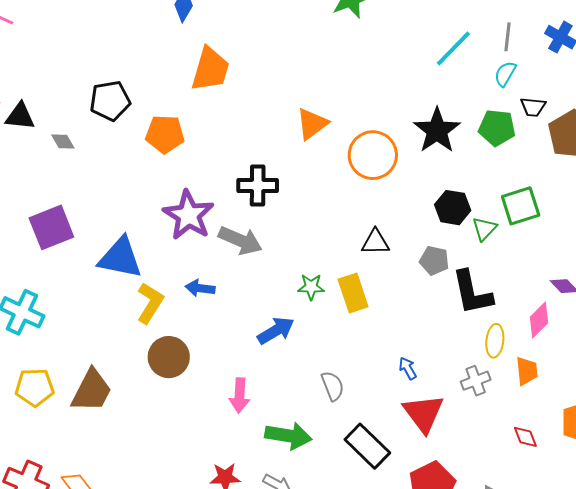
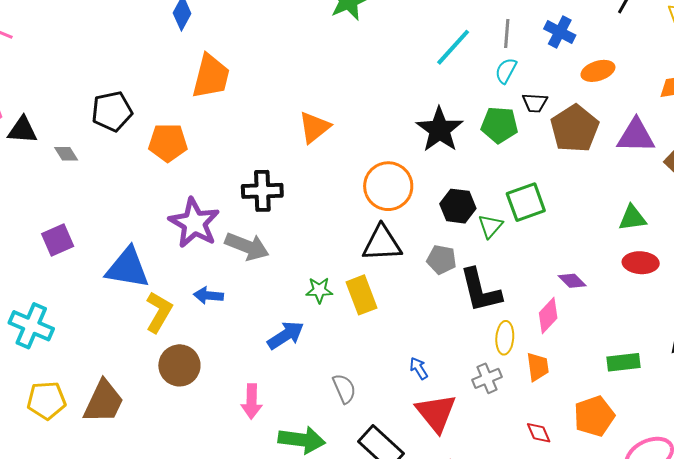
orange circle: (373, 155) -> (388, 186), moved
purple square: (51, 227) -> (58, 240), size x0.7
black triangle: (375, 242) -> (382, 243), size x1.4

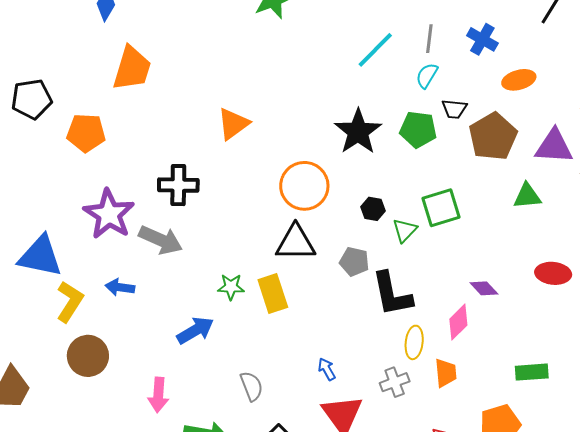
black hexagon: (458, 206) -> (373, 209), size x0.7
green triangle: (632, 218) -> (527, 196), moved

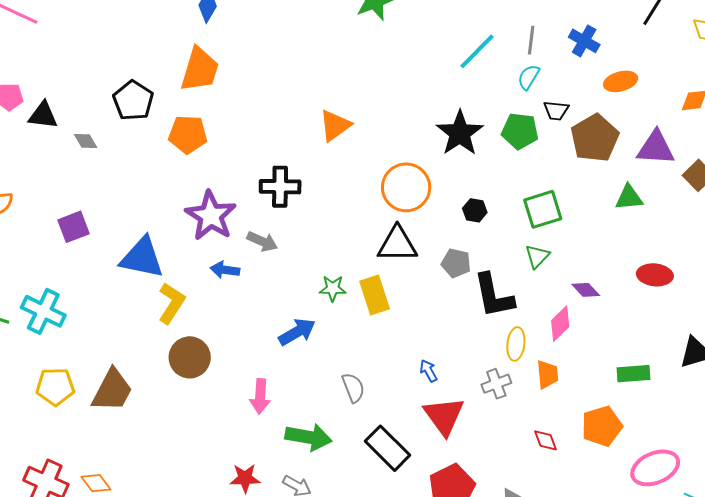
orange trapezoid: (132, 68) -> (200, 70), moved
black pentagon: (32, 99) -> (133, 101), turned -30
green triangle: (405, 230) -> (537, 256), moved
gray arrow: (161, 240) -> (262, 241), size x0.7
blue arrow: (120, 287) -> (225, 270), moved

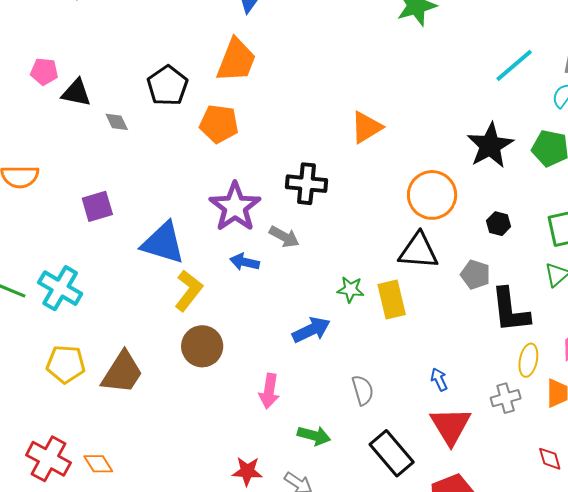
green arrow: (309, 437) -> (314, 436), size x0.7

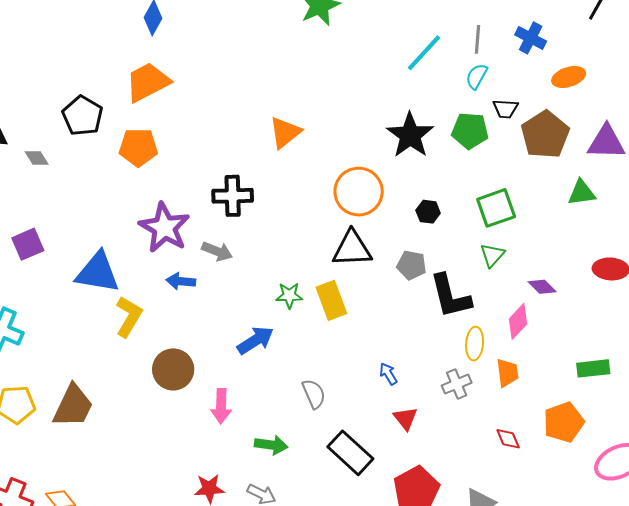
orange trapezoid: (236, 60) -> (148, 82), turned -132
brown circle: (202, 346) -> (173, 369), moved
red triangle: (451, 426) -> (406, 418), size x0.6

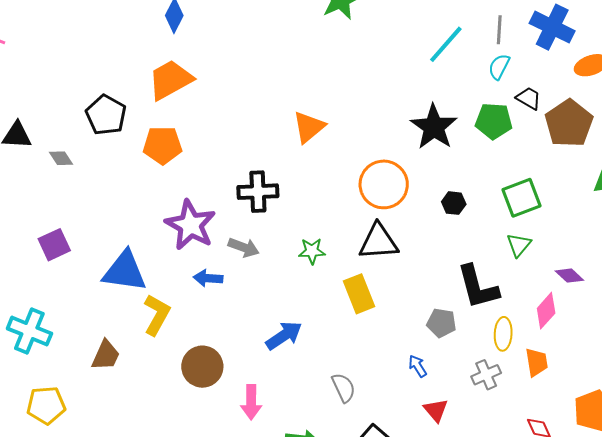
blue cross: (531, 38) -> (552, 27), size x1.4
black trapezoid: (505, 109) -> (529, 98), turned -152
gray pentagon: (411, 265) -> (442, 323), moved
green star: (289, 295) -> (312, 251), moved
brown trapezoid: (73, 406) -> (106, 355), moved, size x0.7

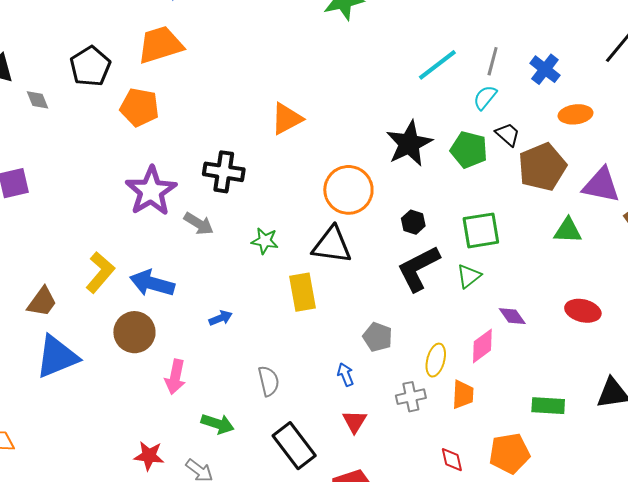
blue cross: (552, 27) -> (545, 69), size x0.7
blue triangle: (125, 271) -> (57, 357), moved, turned -42
blue arrow: (208, 278) -> (152, 283), moved, size x1.5
black L-shape: (478, 287) -> (418, 268), moved, turned 66
blue arrow: (284, 336) -> (221, 318), size x0.6

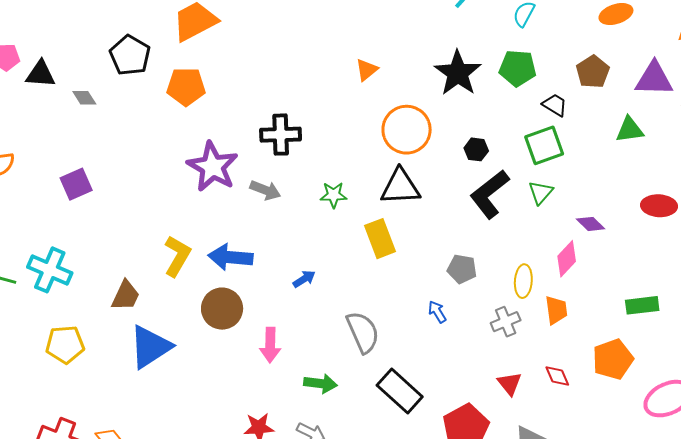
orange triangle: (287, 119) -> (367, 70), moved, size x0.7
black trapezoid: (508, 134) -> (555, 105), moved
brown pentagon: (542, 167) -> (593, 72), size x0.7
gray semicircle: (269, 381) -> (363, 332), size x1.4
red triangle: (355, 421) -> (510, 384), moved

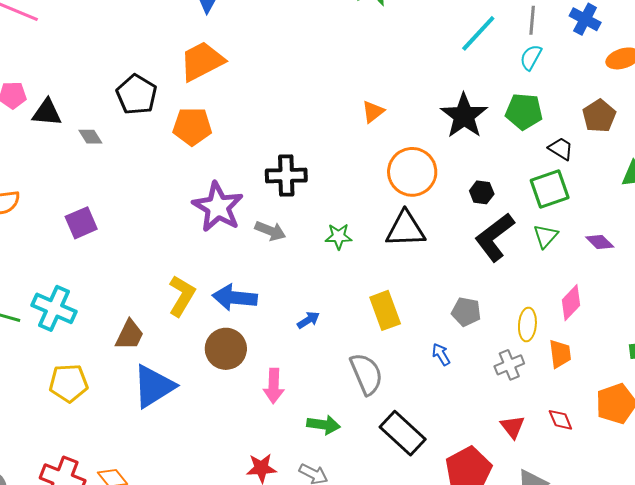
purple diamond: (591, 224) -> (600, 242), moved
yellow rectangle: (380, 239) -> (385, 310), moved

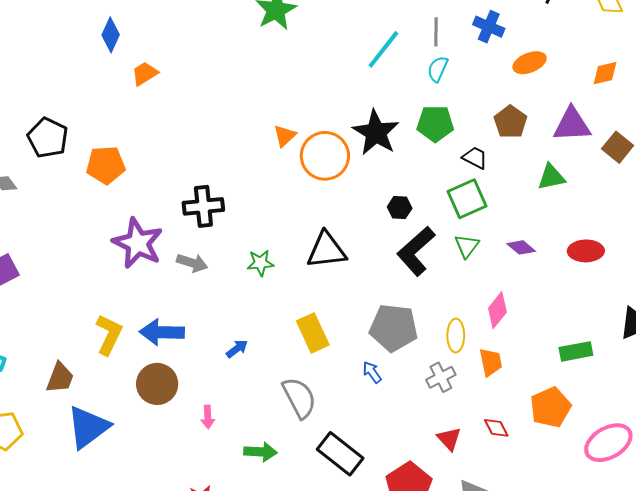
orange trapezoid: (202, 61) -> (145, 74), moved, size x0.6
orange circle: (412, 172) -> (325, 156), moved
gray pentagon: (466, 312) -> (394, 328), size x1.6
pink arrow: (274, 386) -> (208, 417), size x0.7

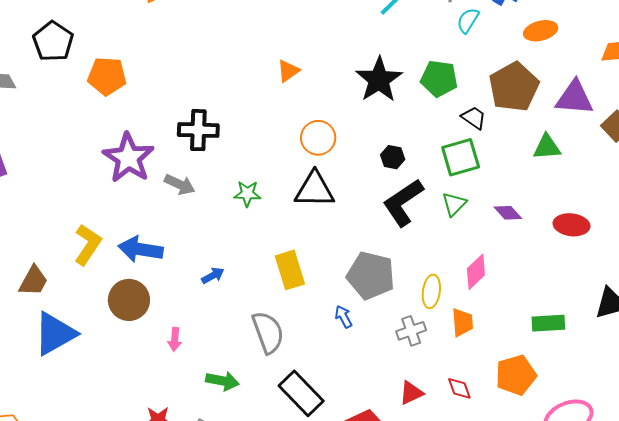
cyan semicircle: (438, 69) -> (468, 20), moved
brown pentagon: (510, 122) -> (514, 87), size x1.5
orange circle: (325, 156) -> (318, 138), moved, size x0.7
red triangle: (449, 439) -> (411, 393), turned 40

